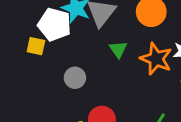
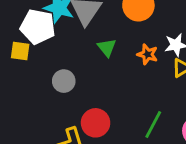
orange star: (156, 59) -> (147, 54), size x0.6

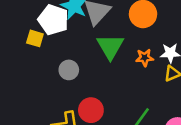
green triangle: (107, 48) -> (110, 47), size x1.6
orange star: (147, 54) -> (145, 58), turned -30

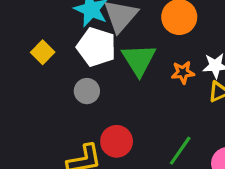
white pentagon: (53, 20) -> (96, 47), moved
yellow square: (35, 38) -> (43, 52), turned 30

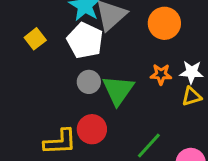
green triangle: (139, 60) -> (118, 90), moved
gray circle: (87, 91) -> (89, 82), moved

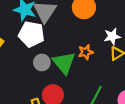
orange star: (161, 74) -> (86, 52), moved

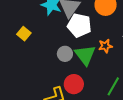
white pentagon: (31, 34) -> (79, 25), moved

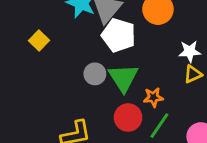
orange star: (105, 46) -> (153, 97), moved
red circle: (74, 84) -> (128, 117), moved

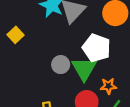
white pentagon: (119, 35) -> (97, 48), moved

